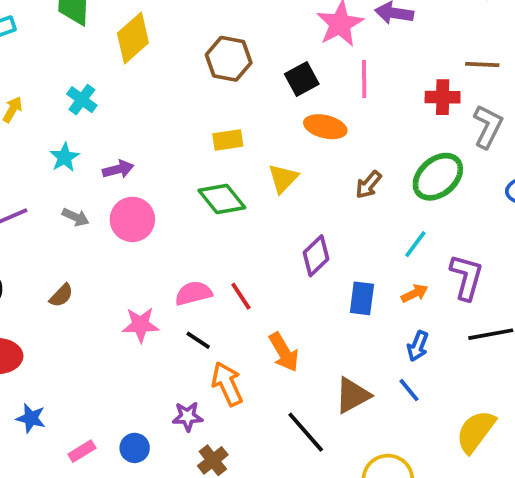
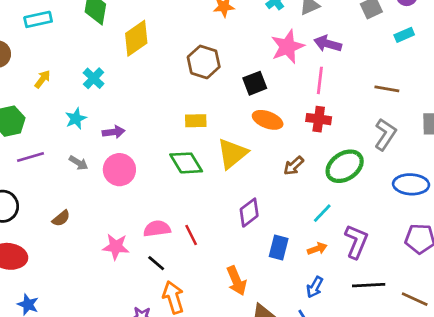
pink line: (364, 79) -> (320, 80), moved
red cross: (443, 97) -> (319, 119), moved
yellow triangle: (283, 178) -> (232, 153), size x1.4
orange arrow: (284, 352) -> (236, 281), moved

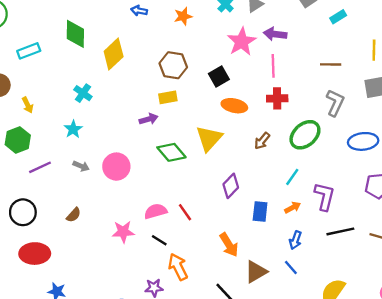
yellow arrow: (42, 79) -> (28, 105), moved, turned 126
yellow rectangle: (196, 121) -> (168, 97), moved
purple arrow: (114, 132) -> (149, 119), moved

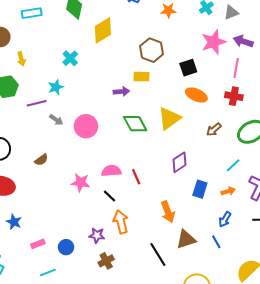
purple line: (40, 167) -> (37, 103), moved

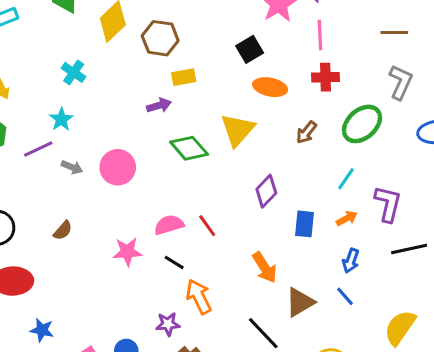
brown hexagon: (152, 50) -> (160, 38), moved

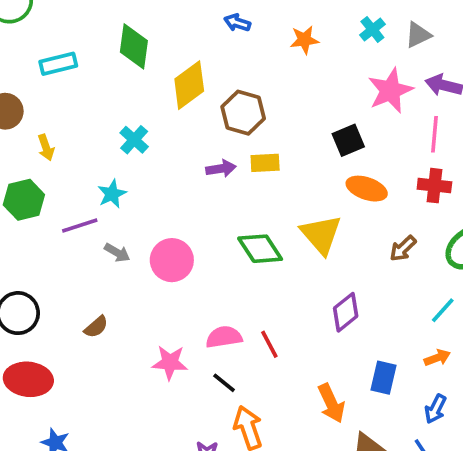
purple arrow: (159, 105) -> (221, 169), moved
yellow triangle: (238, 130) -> (321, 234), turned -30
blue rectangle: (305, 224) -> (384, 378), moved

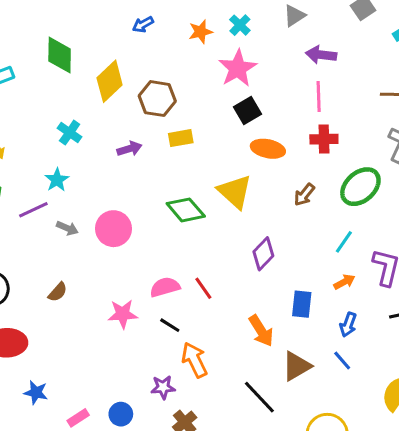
blue arrow: (237, 23) -> (143, 24), turned -40
cyan cross: (372, 30) -> (240, 25), moved
pink star: (390, 91) -> (238, 68), moved
purple arrow: (221, 169) -> (129, 149), moved

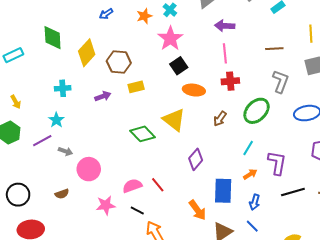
cyan cross: (70, 133) -> (63, 88), turned -35
pink circle: (113, 229) -> (89, 169), moved
brown semicircle: (58, 292) -> (62, 194), turned 32
blue rectangle: (302, 304) -> (223, 191), size x1.4

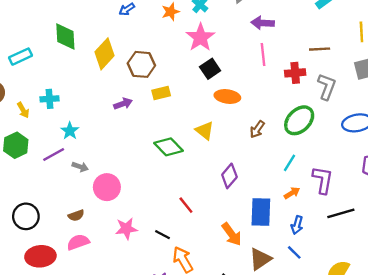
red cross: (230, 81) -> (295, 73), moved
cyan cross: (63, 88) -> (50, 99), moved
yellow triangle: (174, 120) -> (205, 131), size x0.7
pink semicircle: (132, 186) -> (78, 242), moved

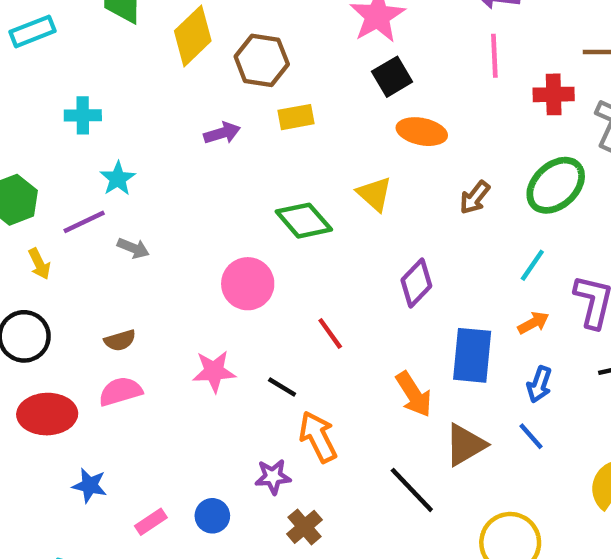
yellow arrow: (23, 110) -> (39, 264), moved
pink circle: (107, 187) -> (248, 284), moved

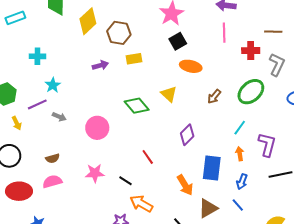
pink circle: (248, 284) -> (97, 128), moved
orange arrow: (533, 323) -> (240, 154), turned -72
orange arrow: (318, 437) -> (141, 204), turned -35

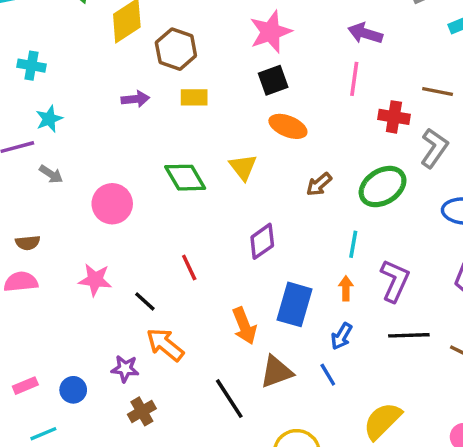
cyan line: (240, 128) -> (353, 244), turned -35

